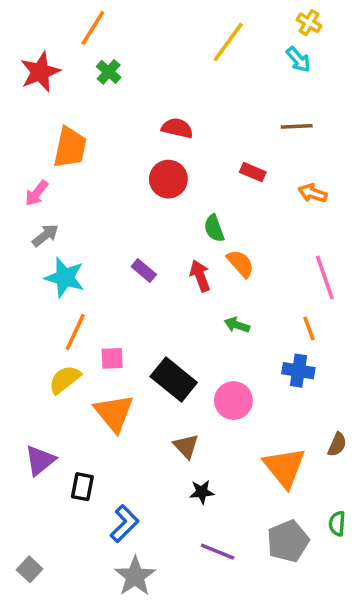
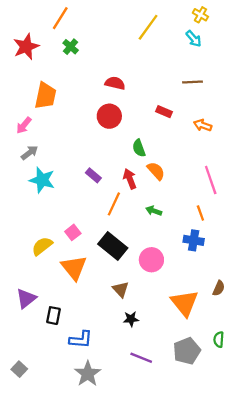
orange line: (75, 332) -> (114, 204), moved
pink square: (112, 358) -> (73, 232), turned -35
blue L-shape: (124, 524) -> (81, 339), turned 50

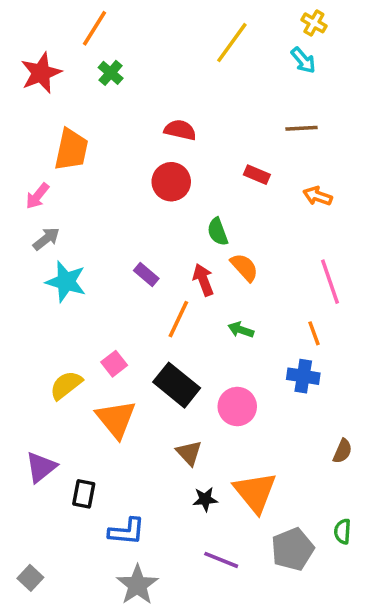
orange triangle: (184, 303) -> (255, 492), moved

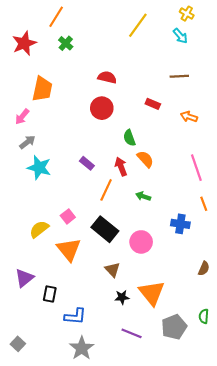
orange line: (314, 333) -> (204, 204), moved

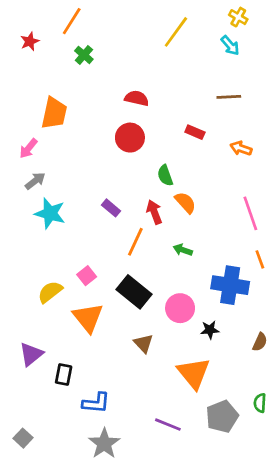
red star: (24, 43) -> (30, 41), moved, size x0.6
blue cross: (180, 224) -> (230, 285), size x1.5
black star: (122, 297) -> (210, 330), moved

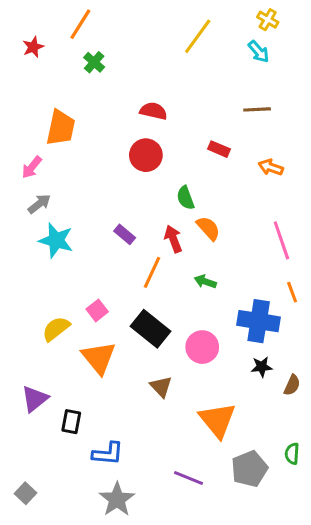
black star: (210, 330) -> (262, 367), moved

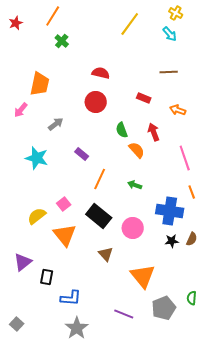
red star: (33, 47) -> (16, 23), moved
gray arrow: (39, 204) -> (56, 124), moved
red arrow: (173, 239) -> (154, 132), moved
brown semicircle: (292, 385) -> (192, 239), moved

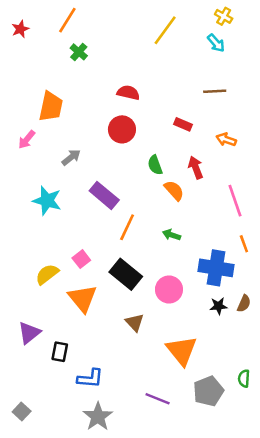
purple rectangle: (82, 154) -> (104, 195), size x1.6

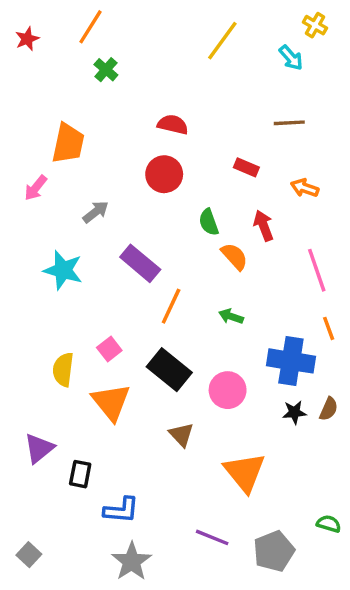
yellow cross: (224, 16) -> (315, 25), moved
yellow semicircle: (47, 274) -> (63, 370), turned -45
green semicircle: (244, 378) -> (329, 524), moved, turned 102
gray pentagon: (208, 391) -> (274, 551), moved

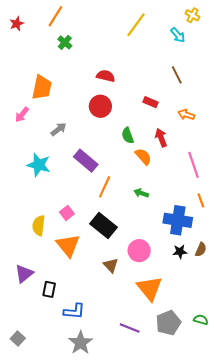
brown line: (289, 123) -> (177, 75), turned 66
pink circle: (228, 390) -> (139, 251), moved
gray pentagon: (274, 551) -> (168, 323), moved

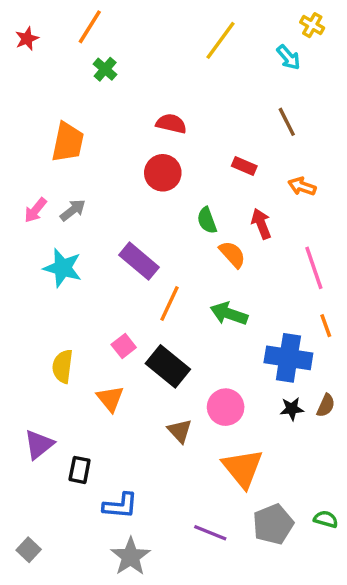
pink arrow: (22, 115) -> (35, 210), moved
gray arrow: (59, 129) -> (73, 210), moved
green arrow: (141, 193) -> (229, 314), size x1.5
pink square: (67, 213) -> (124, 346), moved
orange triangle: (68, 245) -> (110, 399), size x0.7

